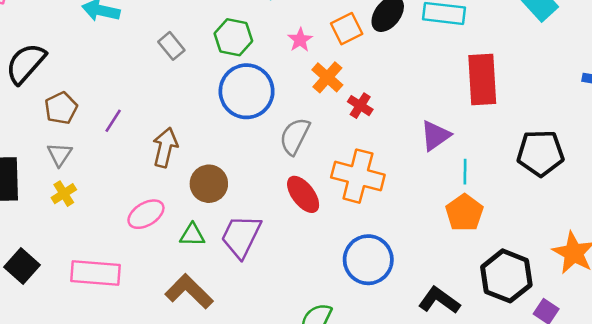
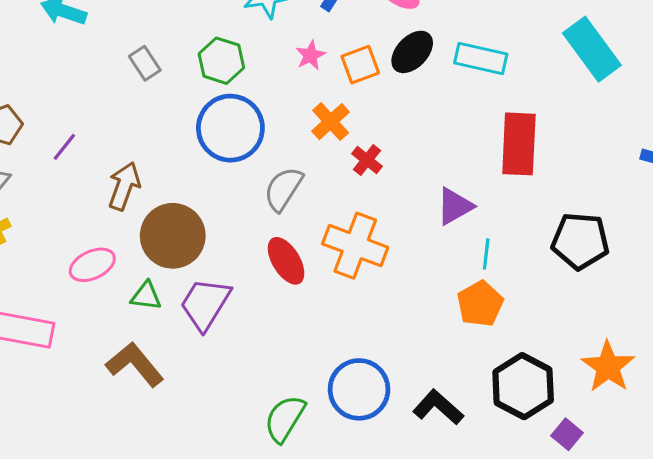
pink star: (300, 40) -> (311, 55), moved
brown circle: (209, 184) -> (173, 236), size x1.4
blue circle: (368, 260) -> (359, 389), moved

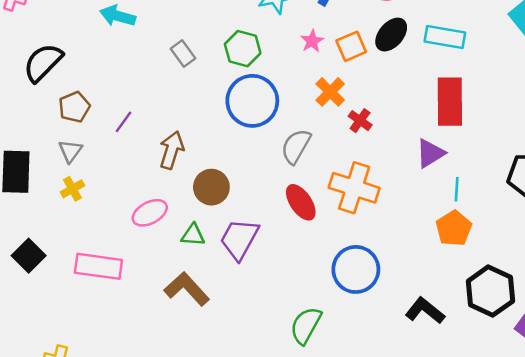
red rectangle: (519, 144) -> (450, 102), moved
brown circle: (173, 236) -> (211, 187), size x0.7
blue circle: (359, 389) -> (356, 269), moved

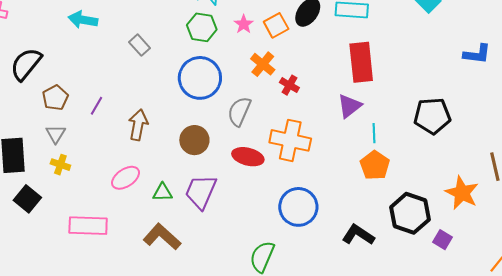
green hexagon: (243, 49) -> (202, 27), moved
brown circle: (211, 187) -> (194, 140), moved
yellow cross: (72, 189) -> (60, 165), turned -36
red ellipse: (301, 202) -> (248, 157), turned -36
black square: (29, 256) -> (27, 199), moved

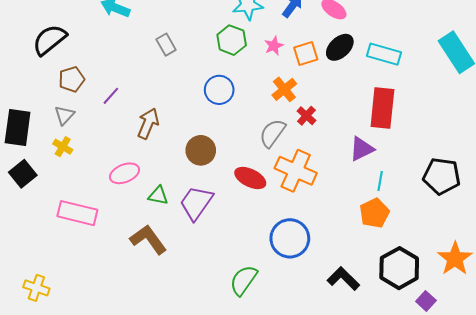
blue circle: (200, 78) -> (219, 90), size x0.7
gray semicircle: (239, 111) -> (272, 133), moved

